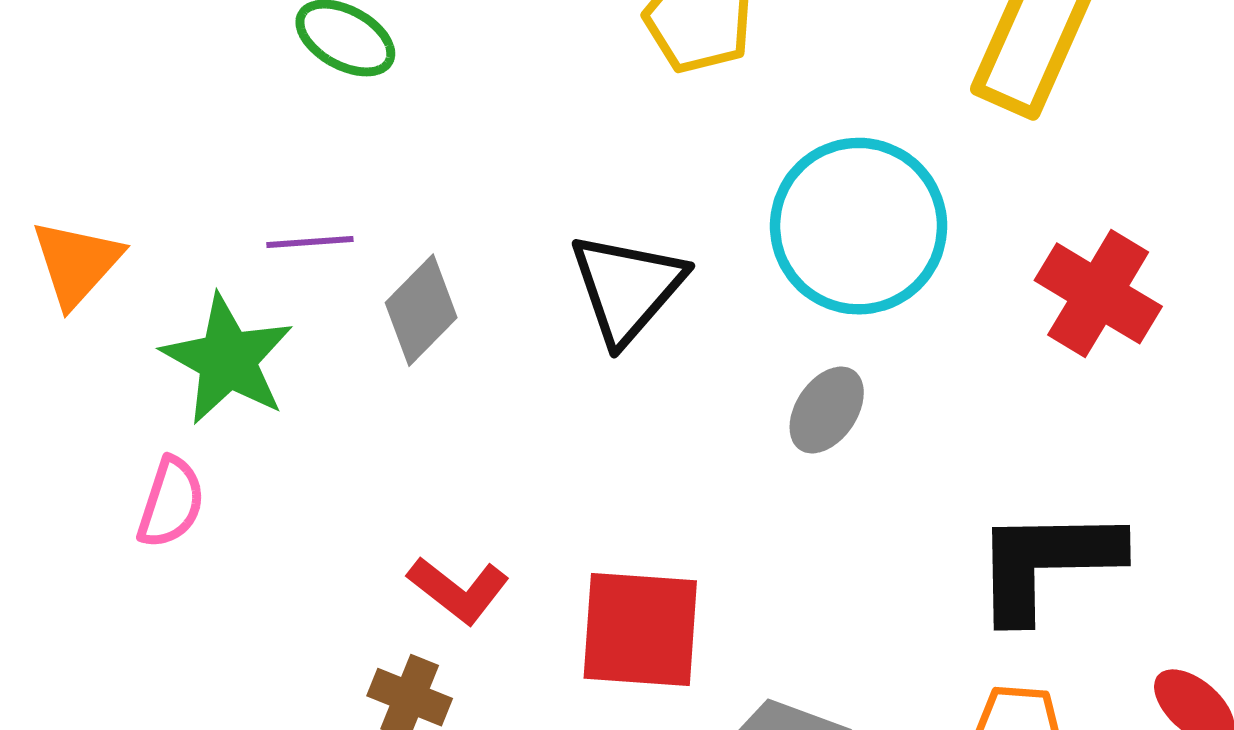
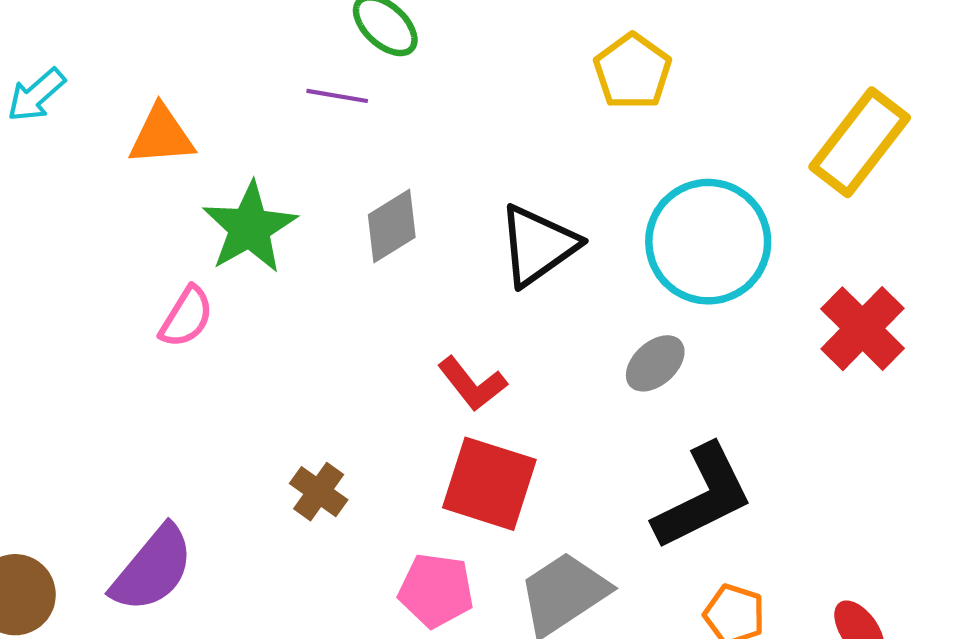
purple line: (310, 242) -> (337, 96), moved
orange triangle: (77, 263) -> (162, 136), turned 30
black L-shape: (1047, 563) -> (703, 497), moved, turned 141
red L-shape: (458, 590) -> (472, 384), moved

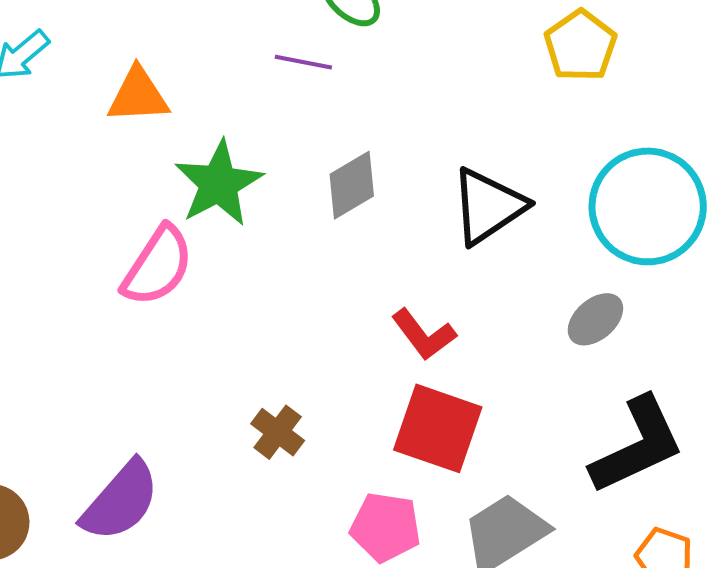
pink semicircle: (186, 317) -> (158, 266), size x1.4

